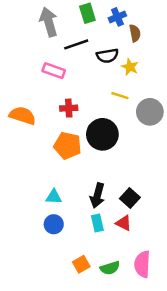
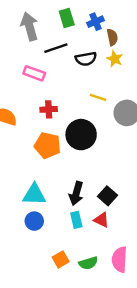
yellow star: (130, 67) -> (115, 59), moved
cyan triangle: (54, 197) -> (34, 195), size x1.5

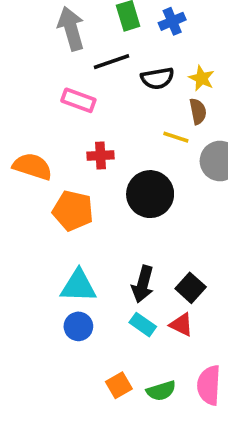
brown semicircle: (112, 37) -> (198, 111), moved
orange pentagon: (47, 145) -> (73, 211), moved
cyan rectangle: (76, 220) -> (143, 325), turned -42

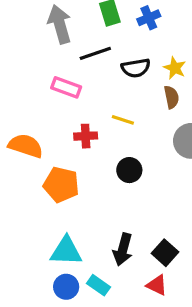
yellow line: (176, 137) -> (123, 120), moved
black circle: (150, 194) -> (129, 170), size x0.6
cyan rectangle: (143, 325) -> (99, 285), moved

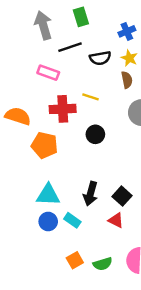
blue cross: (149, 18) -> (127, 31), moved
red cross: (86, 136) -> (63, 109), size x1.5

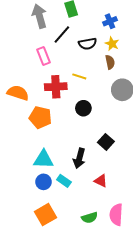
black line: (70, 47) -> (62, 35), turned -30
pink rectangle: (48, 73) -> (44, 56), turned 48
black square: (122, 196) -> (106, 142), moved
orange square: (75, 260) -> (46, 215), moved, size x1.5

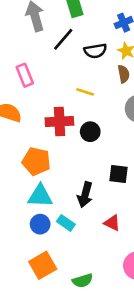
pink rectangle: (44, 56) -> (25, 75), moved
red cross: (56, 87) -> (59, 121), moved
orange pentagon: (40, 117) -> (36, 161), moved
black square: (106, 142) -> (118, 174), turned -35
green semicircle: (90, 218) -> (83, 281), moved

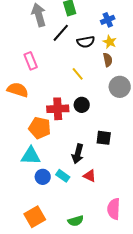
yellow line: (85, 92) -> (78, 74), turned 32
red cross: (59, 121) -> (58, 109), moved
cyan triangle: (40, 196) -> (31, 156), moved
red triangle: (112, 223) -> (90, 176), moved
orange square: (43, 265) -> (35, 217), moved

